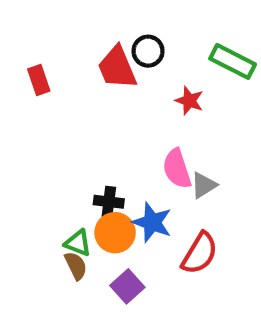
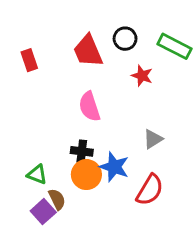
black circle: (148, 51) -> (125, 39), moved
pink semicircle: (177, 169) -> (90, 107), moved
green triangle: (78, 243) -> (37, 175), moved
purple square: (127, 286) -> (43, 212), moved

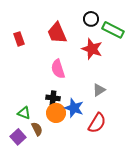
black circle: (125, 39) -> (91, 19), moved
red star: (142, 76) -> (92, 49), size x1.5
purple square: (43, 212) -> (18, 137), moved

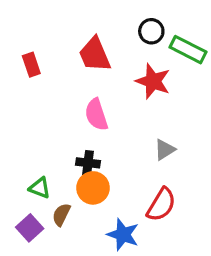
blue star: (74, 108) -> (123, 235), moved
brown semicircle: (37, 129) -> (61, 215), turned -128

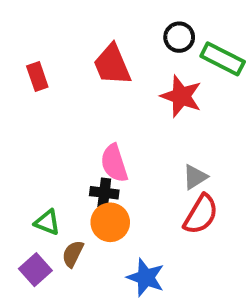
pink semicircle: (96, 115) -> (114, 163), moved
red semicircle: (161, 205) -> (201, 214), moved

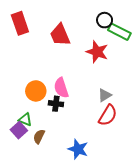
black circle: (179, 37) -> (105, 20), moved
red rectangle: (37, 77) -> (20, 23), moved, size x1.5
orange circle: (110, 222) -> (36, 91), moved
purple square: (35, 270) -> (19, 130), moved

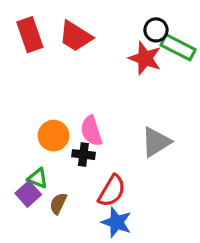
red trapezoid: (60, 35) -> (76, 36), moved, turned -35
red star: (97, 52) -> (145, 58), moved
gray triangle: (105, 95) -> (156, 142), size x1.5
red semicircle: (108, 115) -> (112, 191), moved

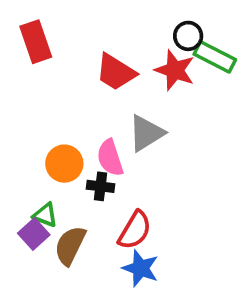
red trapezoid: (76, 36) -> (116, 72), moved
gray triangle: (156, 142) -> (146, 133), moved
brown semicircle: (58, 203) -> (70, 245), size x1.5

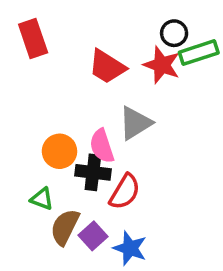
green rectangle: (215, 57) -> (199, 53), turned -45
black cross: (101, 186) -> (93, 172), size x1.4
red semicircle: (135, 230) -> (125, 192), moved
purple square: (34, 234) -> (93, 236), moved

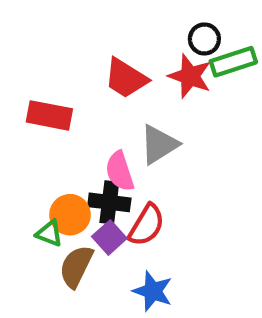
red rectangle: (33, 38) -> (49, 115), moved, turned -60
orange circle: (60, 151) -> (70, 215), moved
purple square: (93, 236) -> (109, 237), moved

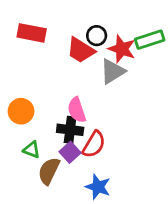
black circle: (204, 39) -> (97, 36), moved
red rectangle: (49, 115) -> (32, 33), moved
gray triangle: (159, 144) -> (113, 71), moved
orange circle: (70, 215) -> (21, 111), moved

